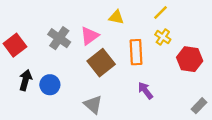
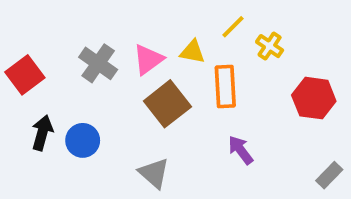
yellow line: (161, 13) -> (233, 27), moved
yellow triangle: (116, 17) -> (192, 52), moved
yellow cross: (163, 37) -> (270, 46), moved

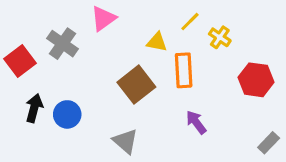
pink triangle: (148, 60) -> (103, 18), moved
gray cross: (98, 63) -> (62, 44), moved

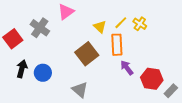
yellow line: (190, 22) -> (121, 23), moved
yellow triangle: (157, 42) -> (100, 27), turned 32
red hexagon: (256, 80) -> (152, 79), moved
purple arrow: (196, 122) -> (127, 68), moved

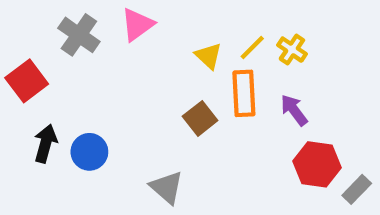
gray cross: (40, 28) -> (79, 35), moved
brown square: (87, 54) -> (200, 118), moved, size x0.7
purple arrow: (127, 68) -> (294, 110), moved

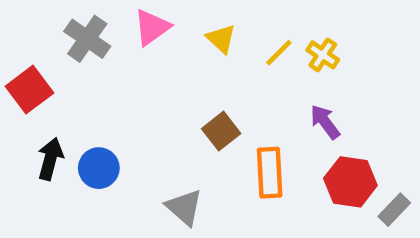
yellow triangle: (208, 56) -> (221, 39), moved
orange rectangle: (244, 93) -> (270, 173), moved

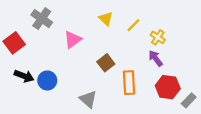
pink triangle: (152, 27) -> (73, 40), moved
yellow cross: (323, 55) -> (158, 37), moved
black arrow: (50, 159) -> (24, 76), turned 96

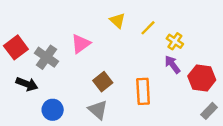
gray cross: (42, 19) -> (46, 57), moved
brown square: (106, 63) -> (103, 82), moved
blue circle: (47, 80) -> (53, 110), moved
red hexagon: (168, 87) -> (202, 78), moved

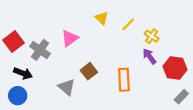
blue circle: (53, 110) -> (18, 96), moved
gray triangle: (98, 110) -> (67, 87), moved

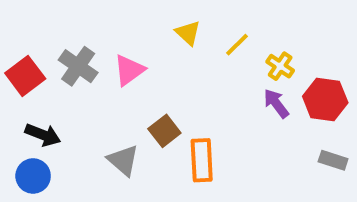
gray cross: (40, 50) -> (78, 66), moved
red hexagon: (175, 68) -> (325, 100), moved
orange rectangle: (124, 80) -> (202, 160), moved
gray rectangle: (181, 97) -> (333, 160), moved, turned 64

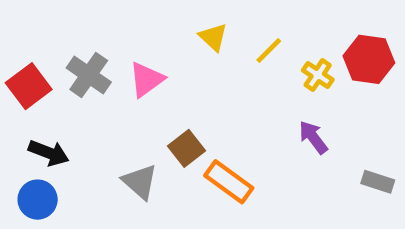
red hexagon: (325, 100) -> (369, 59), moved
purple arrow: (276, 103) -> (313, 137), moved
orange rectangle: (202, 160) -> (229, 182), turned -51

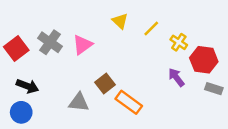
red hexagon: (369, 59) -> (204, 60), moved
gray triangle: (140, 182) -> (79, 102), turned -35
gray rectangle: (378, 182) -> (214, 89), moved

